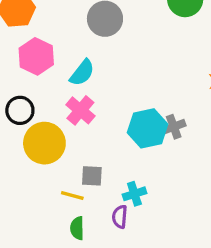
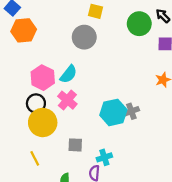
pink hexagon: (36, 56) -> (43, 78), moved
black circle: (20, 110) -> (36, 103), moved
yellow line: (72, 195) -> (35, 158), moved, turned 48

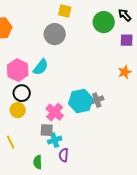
pink cross: (67, 100) -> (55, 112), moved
black circle: (36, 103) -> (22, 93), moved
yellow circle: (43, 123) -> (18, 110), size x0.6
cyan cross: (104, 157) -> (55, 140), moved

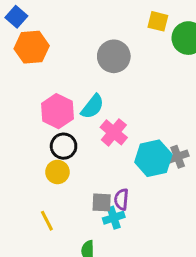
yellow square: (65, 11) -> (158, 21), moved
pink cross: (55, 112) -> (114, 132), moved
purple semicircle: (64, 155) -> (121, 199), moved

